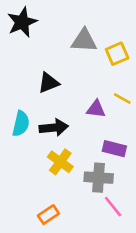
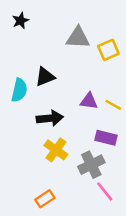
black star: (22, 22) -> (21, 21), size x0.6
yellow line: (122, 99) -> (113, 105), moved
cyan semicircle: (21, 124) -> (19, 90), moved
gray cross: (99, 178) -> (91, 165), turned -30

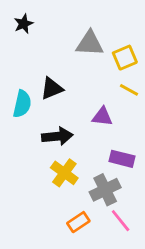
yellow line: (113, 105) -> (129, 90), moved
orange rectangle: (45, 199) -> (78, 222), moved

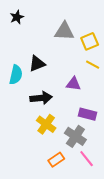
gray cross: (105, 190) -> (75, 136), turned -30

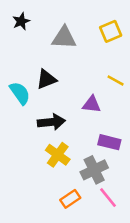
gray triangle: (64, 31) -> (64, 38), moved
yellow square: (90, 41) -> (111, 31), moved
cyan semicircle: (16, 75) -> (20, 93), turned -48
gray cross: (75, 136) -> (94, 170), turned 30

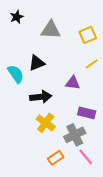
yellow square: (111, 31) -> (88, 35), moved
yellow line: (116, 81) -> (92, 64), turned -64

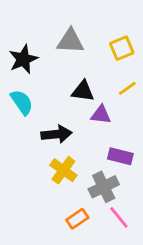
black star: (17, 17) -> (23, 59), moved, size x1.5
black triangle: (37, 63) -> (83, 91), moved, turned 30

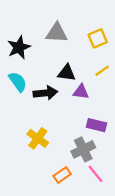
black arrow: (57, 134) -> (46, 93), moved
yellow cross: (63, 170) -> (38, 138), moved

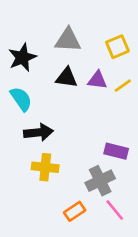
black triangle: (67, 73) -> (67, 78), moved
purple triangle: (81, 92) -> (97, 80), moved
black arrow: (46, 93) -> (38, 132), moved
yellow cross: (38, 138) -> (45, 167), turned -30

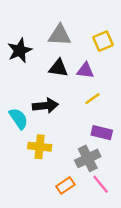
yellow line: (123, 86) -> (92, 99), moved
cyan semicircle: (21, 99) -> (18, 119), moved
black arrow: (38, 132) -> (45, 106), moved

